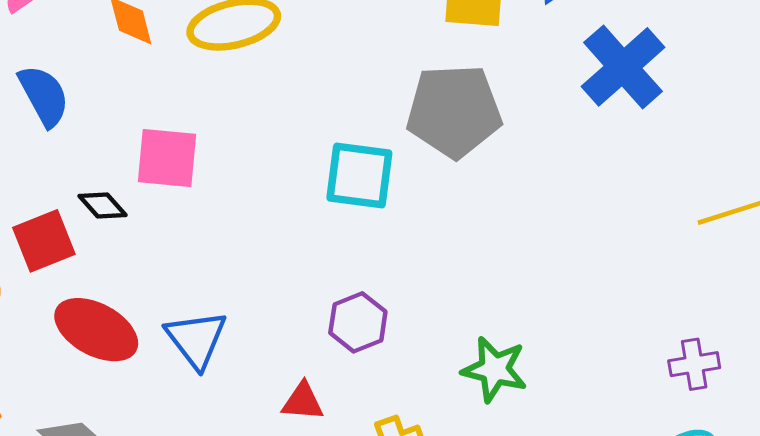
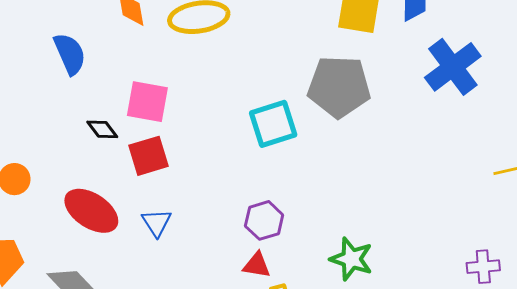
cyan square: (359, 176) -> (273, 124), turned -30
red square: (44, 241) -> (148, 156), moved
blue triangle: (196, 339) -> (157, 223), size x0.7
red triangle: (303, 402) -> (257, 265), moved

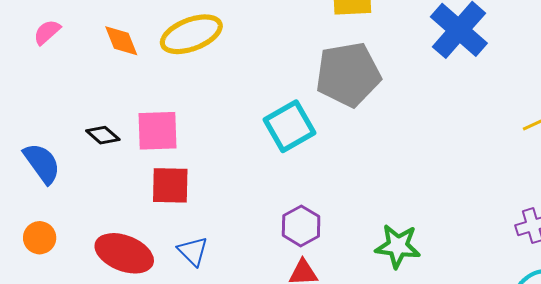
blue semicircle: (70, 54) -> (42, 163), moved
black diamond: (102, 129) -> (103, 135), moved
red square: (148, 156) -> (170, 185), turned 30

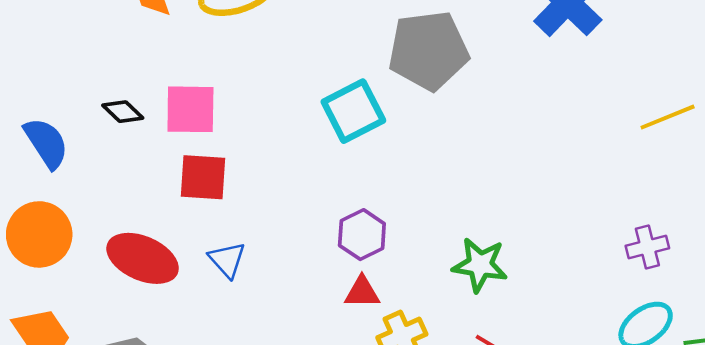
orange circle: (40, 238) -> (39, 234), size x1.6

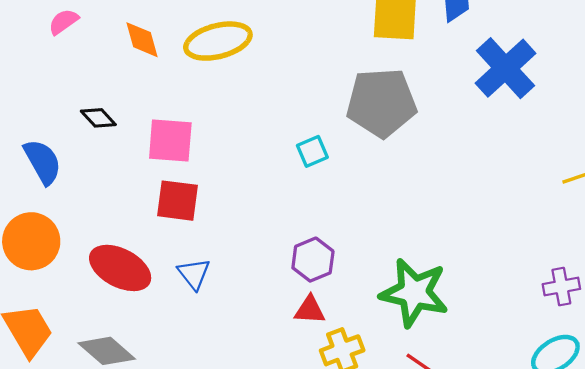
cyan square: (353, 111) -> (312, 151), size x0.6
black diamond: (123, 112) -> (98, 118), moved
green star: (480, 265) -> (414, 293), size x1.4

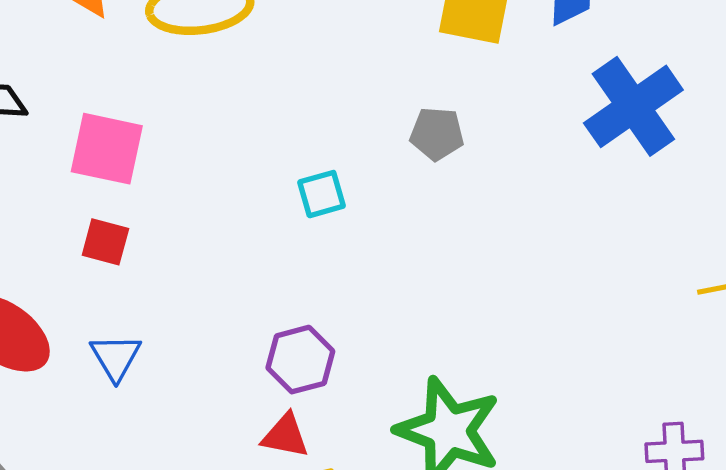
gray pentagon: (381, 103) -> (437, 134), size x0.5
red square: (177, 201) -> (105, 242), size x0.7

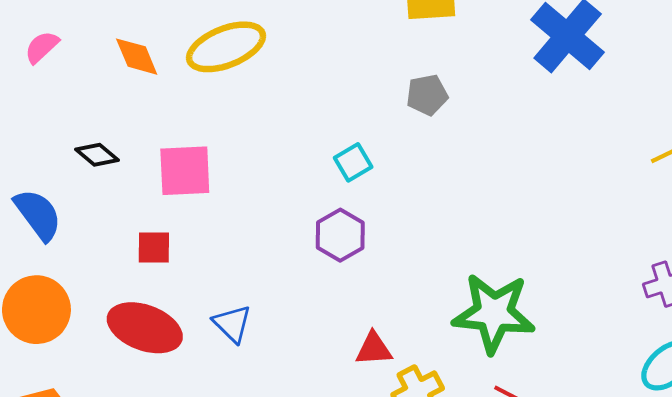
red square: (105, 242) -> (154, 248), moved
purple hexagon: (300, 360) -> (340, 235), moved

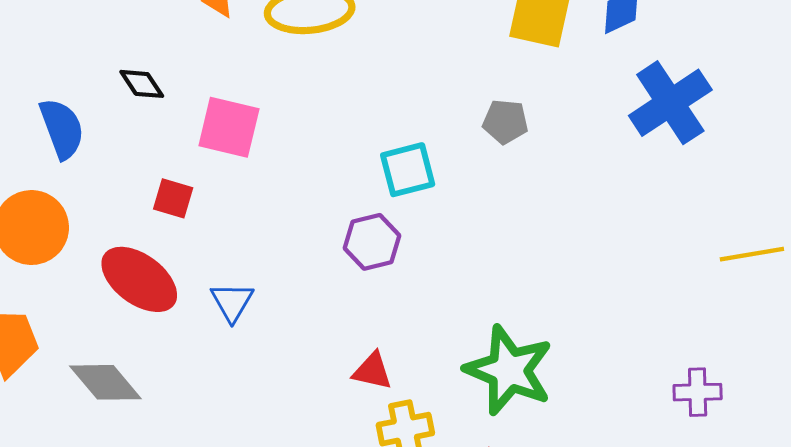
cyan square: (353, 162) -> (408, 170), size x1.4

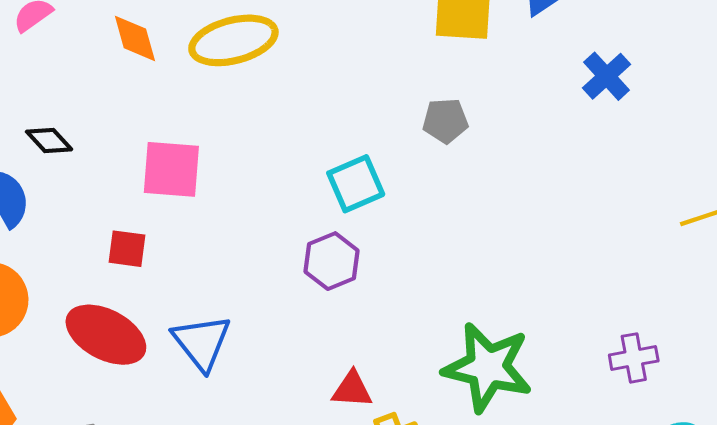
black diamond: (142, 84) -> (49, 141), moved
blue cross: (670, 103) -> (607, 76), size x0.6
blue triangle: (232, 302) -> (202, 342), size x1.4
purple cross: (698, 392) -> (634, 358), moved

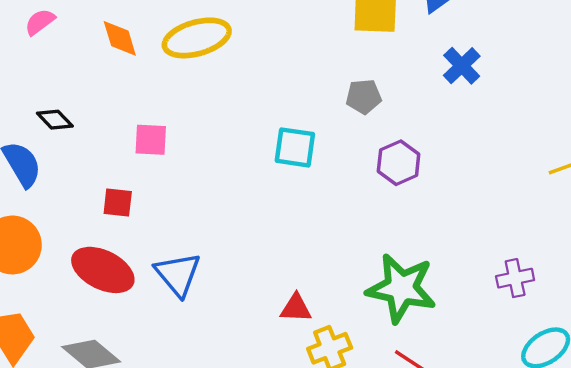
blue cross: (607, 76) -> (462, 66), moved
pink square: (171, 169) -> (151, 140), size x0.7
cyan square: (356, 184) -> (295, 147), turned 33
purple hexagon: (332, 261) -> (399, 163), moved

